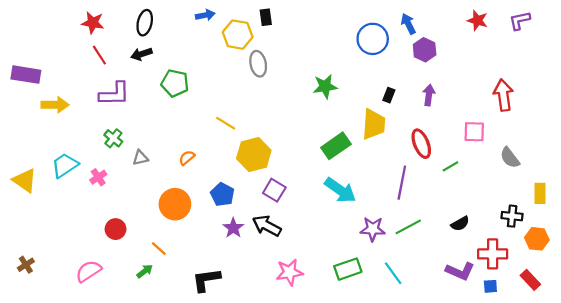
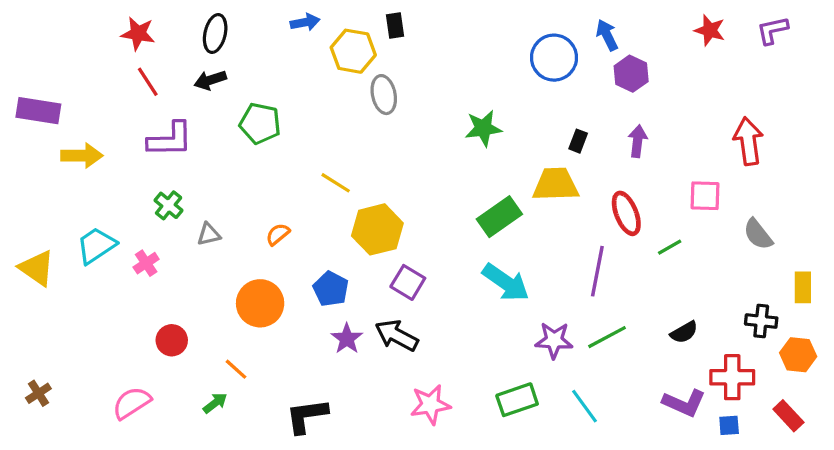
yellow trapezoid: (374, 124) -> (556, 184), turned -96

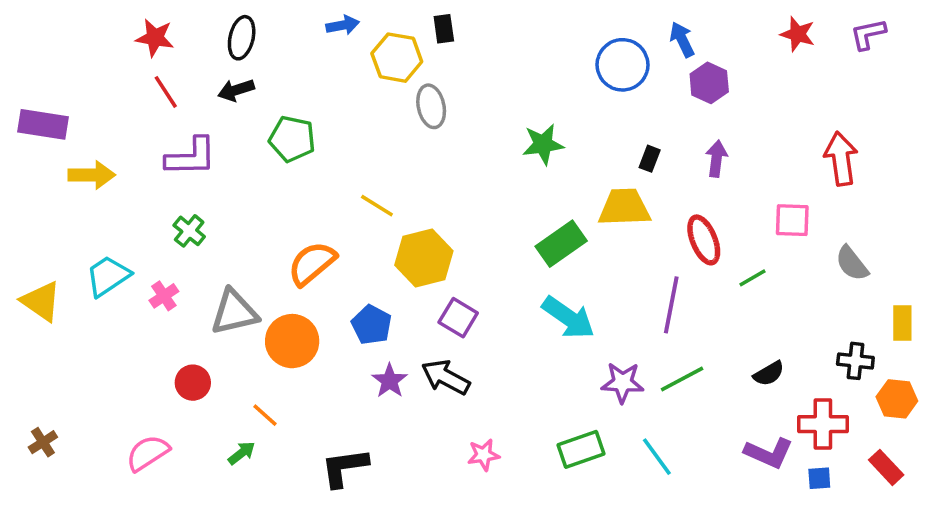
gray triangle: (209, 234) -> (234, 312), moved, size x1.8
orange semicircle: (278, 234) -> (312, 263), size x1.8
pink star: (430, 405) -> (483, 455), size x0.7

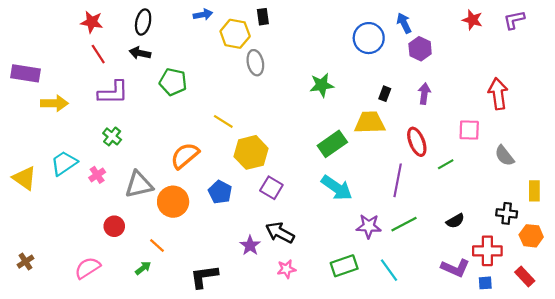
black arrow: (236, 90) -> (140, 53), turned 30
black arrow: (446, 377) -> (280, 233), moved
purple star: (390, 381) -> (250, 245), moved

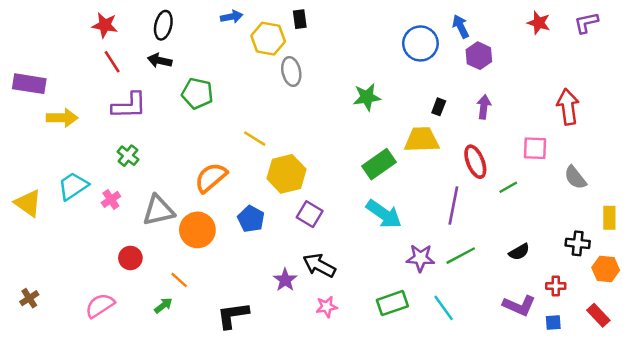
red cross: (487, 251) -> (556, 286), size x0.6

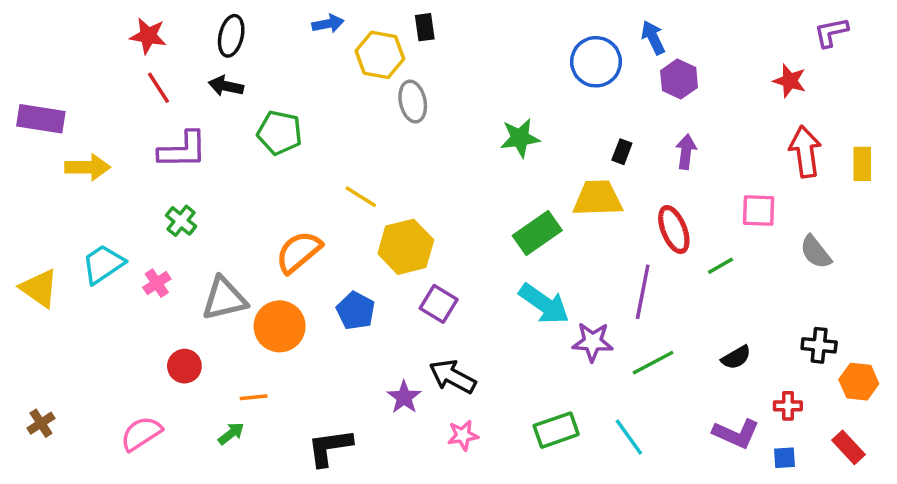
red star: (539, 23) -> (790, 81), moved
yellow rectangle: (609, 218) -> (862, 164), moved
purple star: (420, 258) -> (593, 342), moved
orange line: (179, 280) -> (254, 397), turned -48

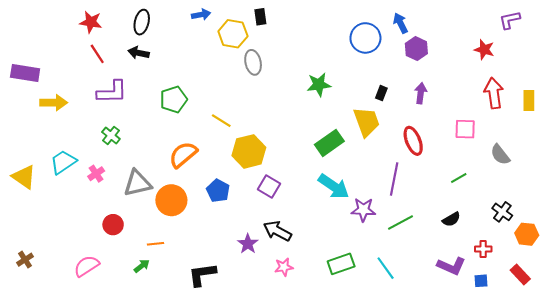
green pentagon: (280, 133) -> (174, 99), moved, turned -30
yellow trapezoid: (598, 198) -> (367, 122), turned 72
green line: (721, 266) -> (459, 178), moved
black cross: (819, 345) -> (502, 212), turned 30

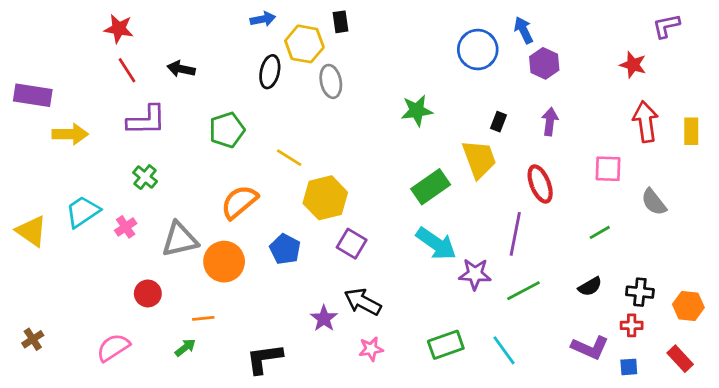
black ellipse: (142, 22) -> (270, 72), moved
black cross: (502, 212) -> (640, 292), moved, turned -30

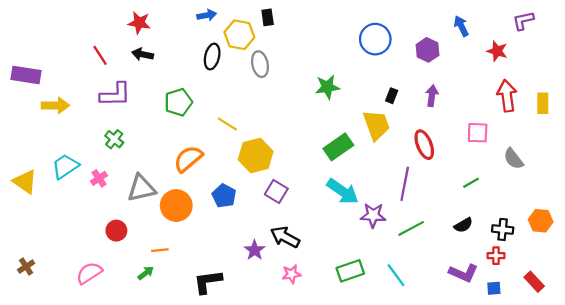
red star: (119, 29) -> (139, 23), moved
blue arrow: (523, 30) -> (461, 26), moved
orange hexagon: (688, 306) -> (541, 221), moved

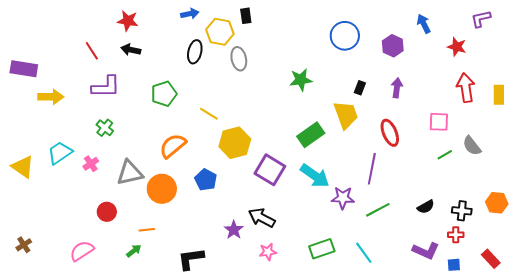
green line: (471, 183) -> (445, 155), moved
purple square: (276, 191) -> (270, 170), moved, size x1.4

